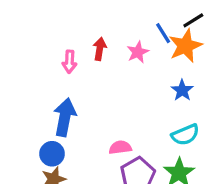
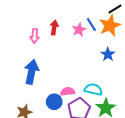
blue line: (163, 33) -> (91, 24), moved
cyan semicircle: (185, 135) -> (93, 89), moved, turned -144
blue circle: (52, 154) -> (54, 102), moved

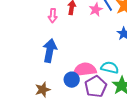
pink semicircle: (68, 91) -> (85, 70), size x1.6

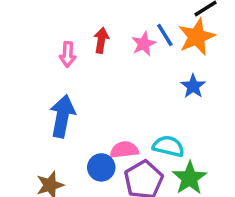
pink semicircle: (85, 70) -> (124, 150), size x0.7

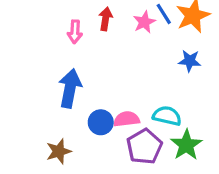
blue star: (193, 86) -> (190, 61), turned -30
blue circle: (101, 167) -> (101, 122), moved

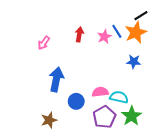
pink arrow: (75, 32) -> (44, 43), moved, turned 32
pink semicircle: (127, 119) -> (100, 92), moved

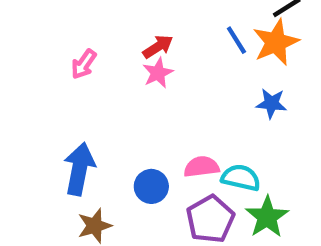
red arrow: (79, 34) -> (158, 47), turned 48
pink star: (104, 37) -> (158, 73), moved
blue arrow: (56, 79) -> (79, 169), moved

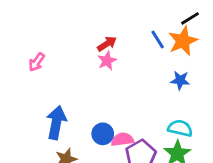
pink arrow: (84, 64) -> (37, 62), moved
pink semicircle: (202, 167) -> (122, 139), moved
cyan semicircle: (241, 178) -> (180, 128), moved

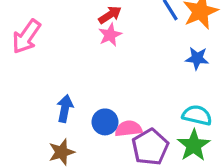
pink arrow: (37, 62) -> (26, 37), size x1.5
blue arrow: (56, 123) -> (65, 109), moved, size x0.7

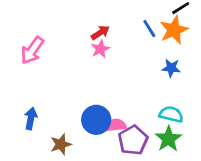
blue arrow: (65, 109) -> (31, 118), moved
blue circle: (105, 122) -> (96, 120), size x1.4

